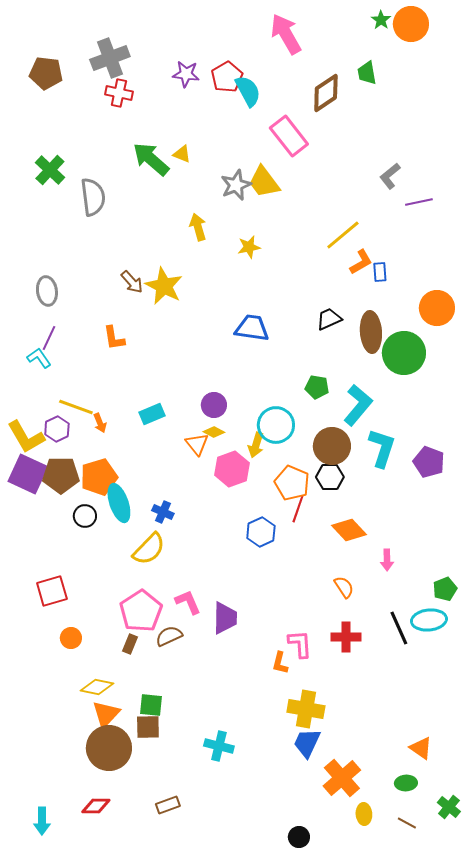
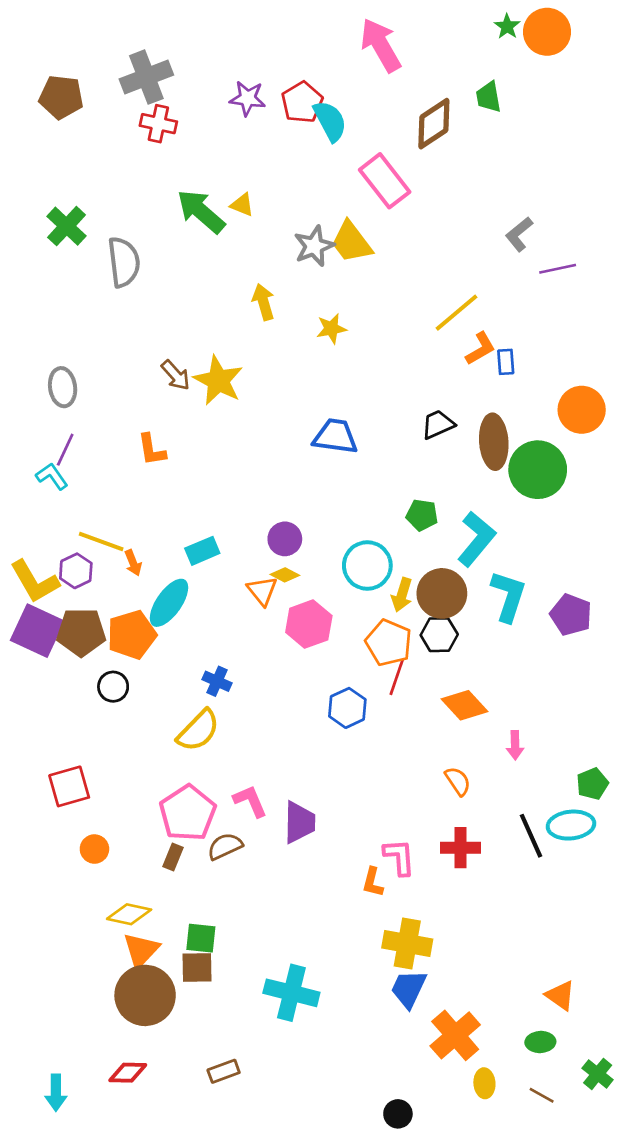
yellow arrow: (256, 445) -> (402, 595), moved
cyan ellipse: (119, 503) -> (169, 603), moved, turned 54
cyan cross: (219, 746) -> (291, 993), size x1.4

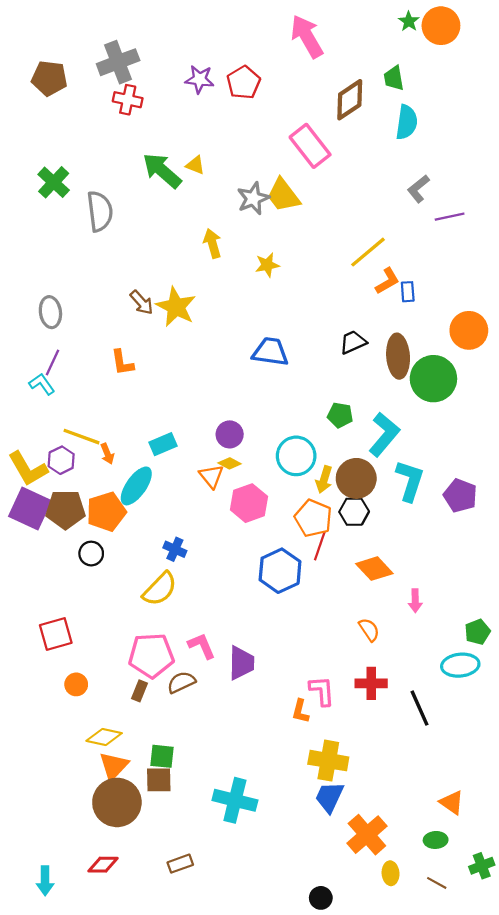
cyan semicircle: (330, 121) -> (407, 122), moved, turned 36
blue hexagon: (347, 708) -> (280, 571), size x1.4
pink pentagon: (188, 813) -> (151, 655), turned 30
black line: (531, 836) -> (420, 708), moved
green cross: (598, 1074) -> (482, 866), turned 30

